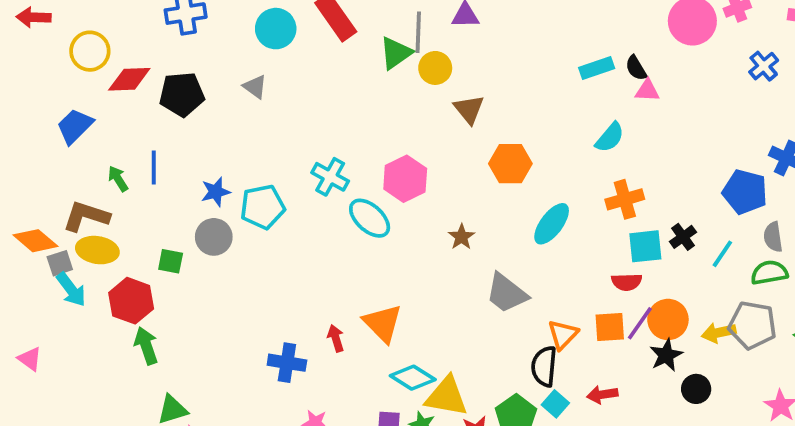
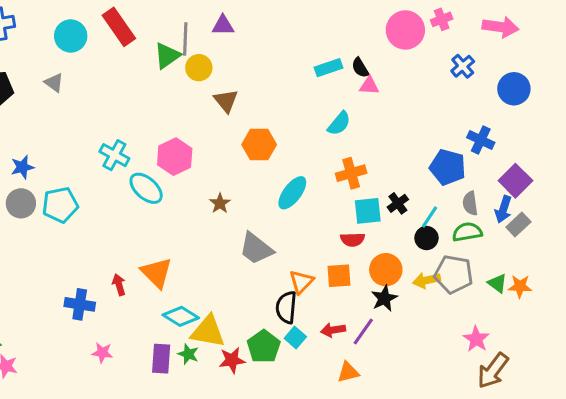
cyan pentagon: (263, 207) -> (60, 205), moved
purple line: (640, 323) -> (363, 331), moved
black circle: (696, 389) -> (426, 238), moved

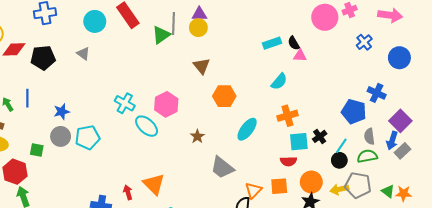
yellow circle: (199, 68) -> (198, 28), moved

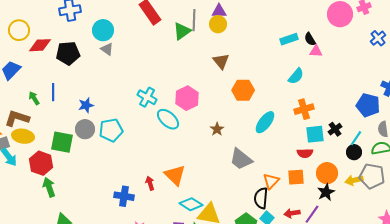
cyan circle: (95, 21) -> (103, 30), moved
green square: (37, 150) -> (62, 142), size x1.6

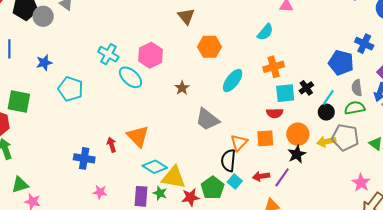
gray circle: (85, 129) -> (43, 16), moved
cyan pentagon: (111, 130) -> (70, 89), turned 30

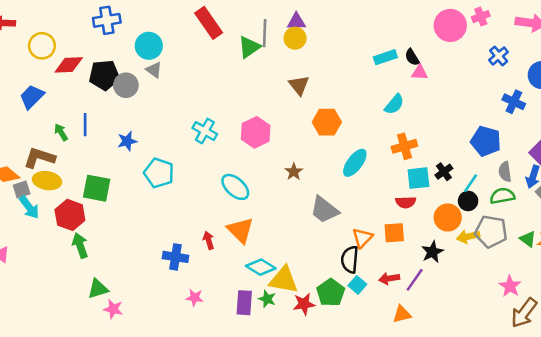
blue cross: (364, 44) -> (514, 102), moved
cyan ellipse: (130, 77) -> (235, 187), moved
orange circle: (298, 134) -> (448, 217), moved

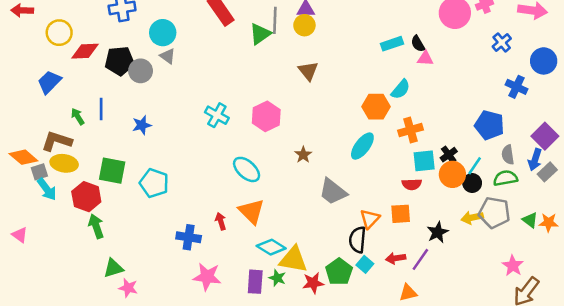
orange hexagon: (327, 122) -> (376, 107), moved
cyan pentagon: (159, 173) -> (154, 183), moved
orange circle: (448, 217) -> (452, 174), moved
pink star: (195, 298) -> (207, 277), size x1.6

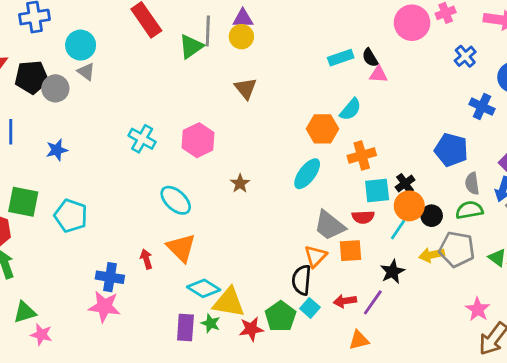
cyan line: (475, 166) -> (398, 230), moved
gray trapezoid: (333, 192) -> (330, 225), moved
pink star: (207, 277) -> (104, 307), moved

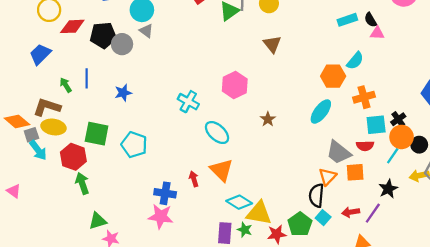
cyan cross: (142, 139) -> (188, 102), moved

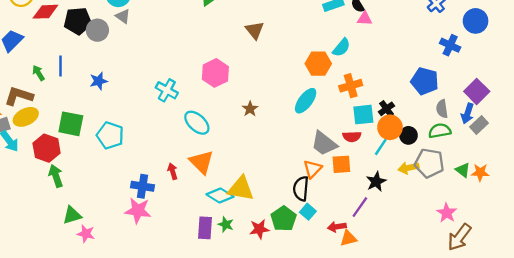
yellow ellipse: (54, 127) -> (26, 117), turned -35
red arrow: (351, 212) -> (337, 227), moved
yellow triangle: (259, 213) -> (241, 189), moved

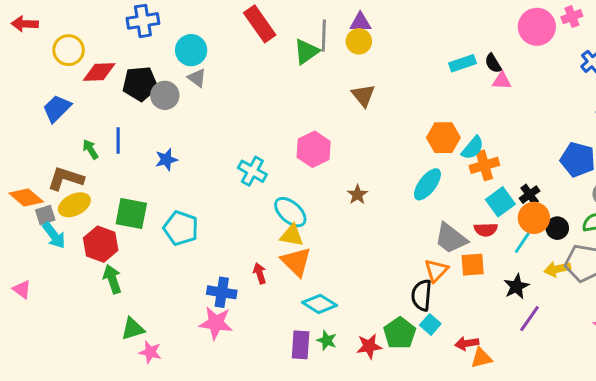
cyan semicircle: (341, 48) -> (473, 148), moved
cyan square: (363, 115) -> (500, 202), turned -30
yellow triangle: (241, 189) -> (292, 235), moved, size x0.7
purple line: (360, 207) -> (530, 319), moved

